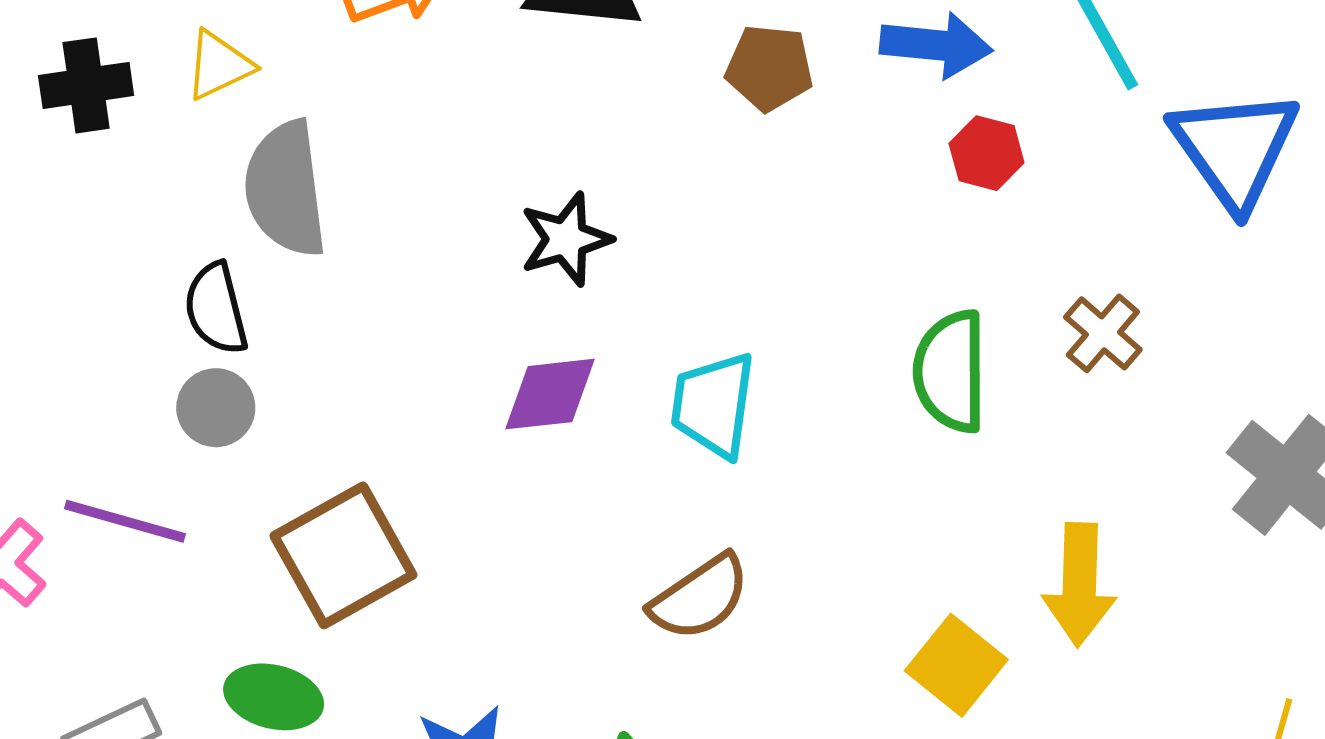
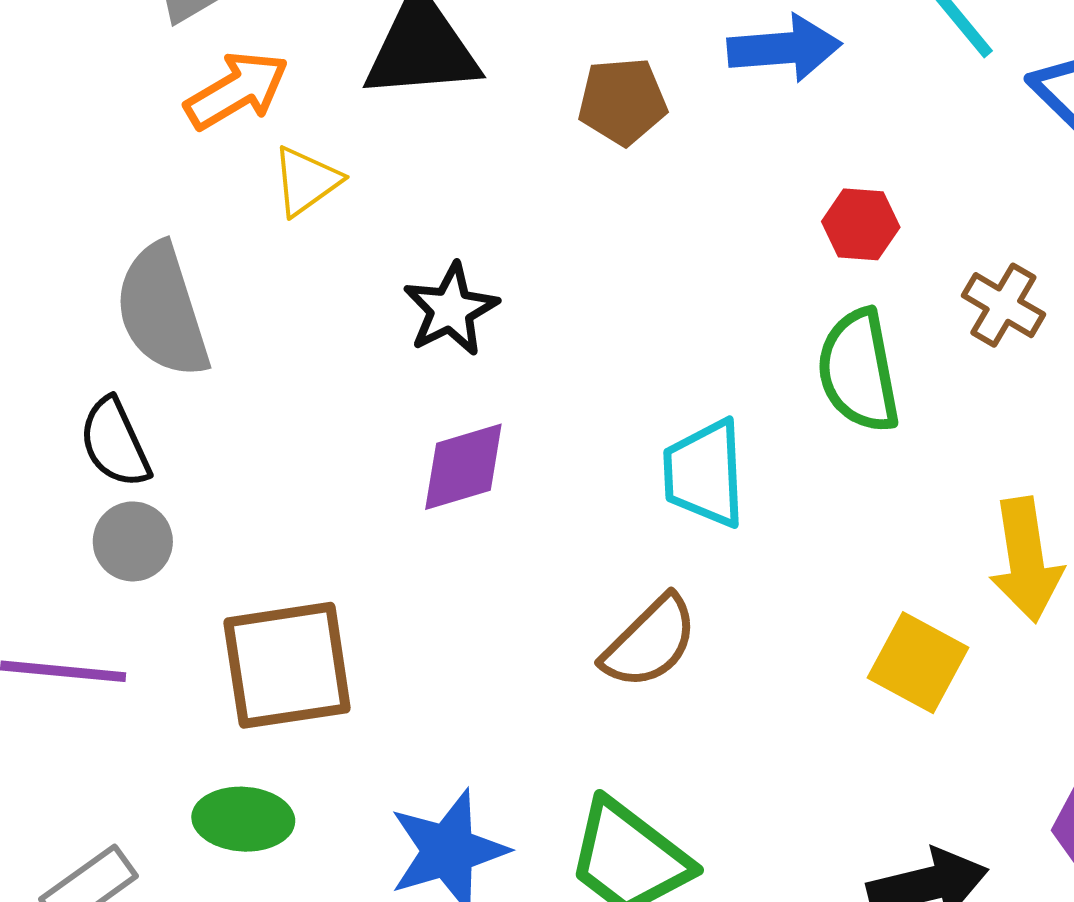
yellow triangle: (219, 65) -> (306, 181), moved
red hexagon: (987, 153) -> (861, 224), moved
cyan trapezoid: (713, 405) -> (704, 473), moved
brown square: (343, 555) -> (287, 665), turned 31

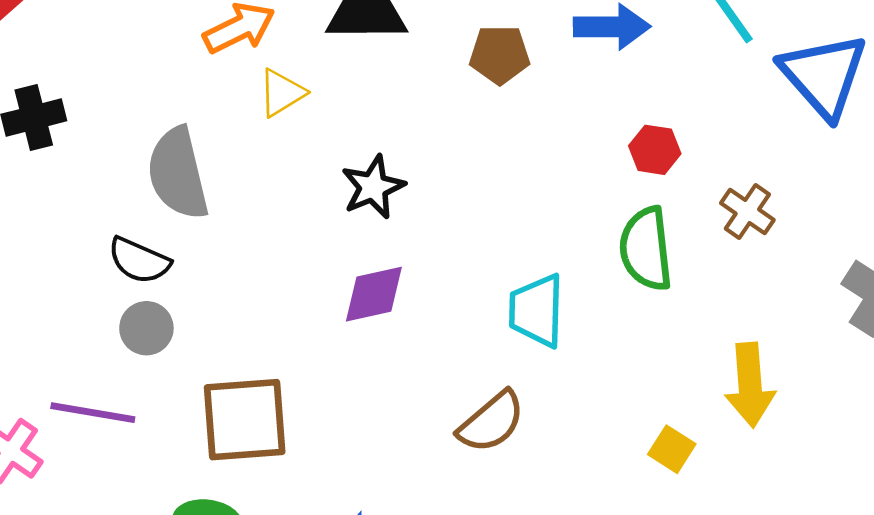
black semicircle: (115, 443) -> (139, 260), turned -46
yellow square: (918, 663) -> (672, 449), size x0.7

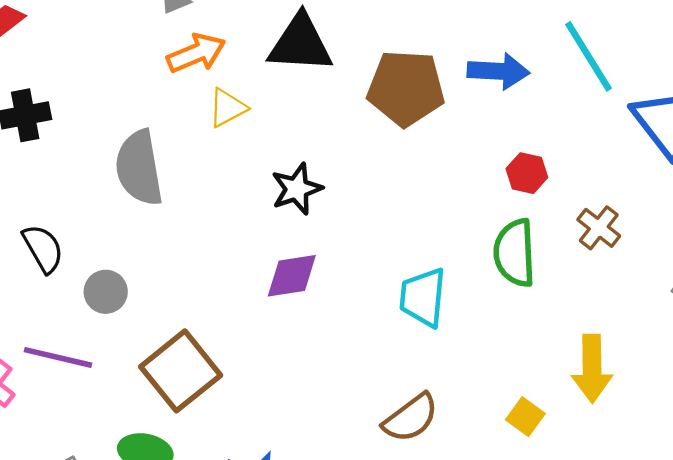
brown pentagon: (500, 55) -> (406, 88), size x1.6
black semicircle: (139, 260) -> (43, 249), moved, turned -147
brown square: (245, 420) -> (181, 371), turned -38
brown semicircle: (491, 422) -> (411, 418), moved

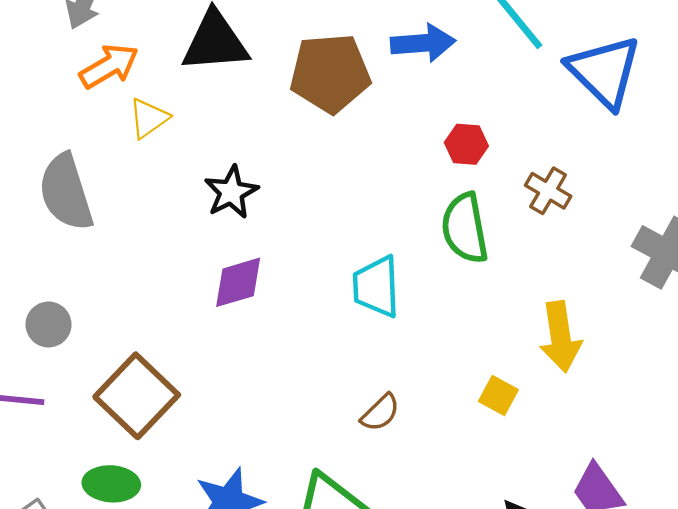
brown semicircle: (411, 418) -> (380, 413), size x0.7

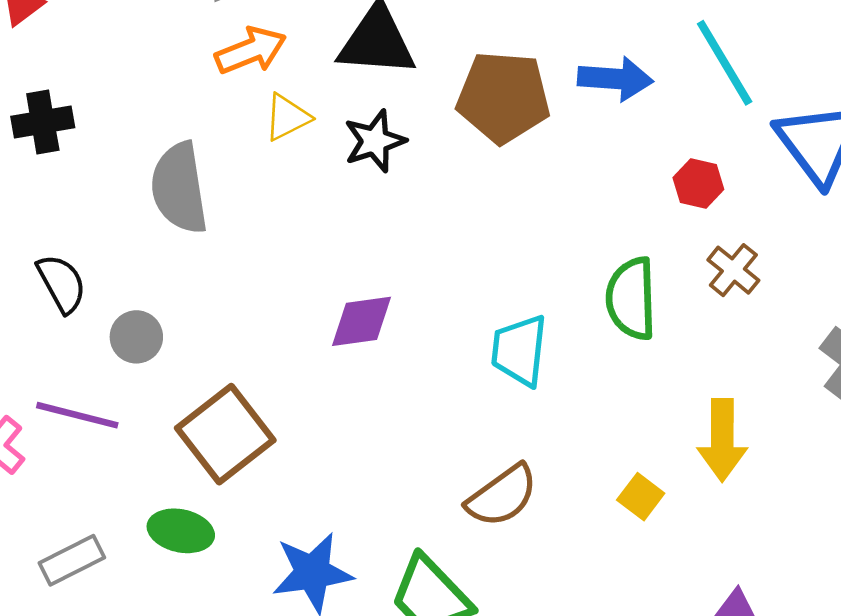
red hexagon: (466, 144) -> (698, 183), moved
black star: (231, 192) -> (375, 141), moved
brown semicircle: (380, 413) -> (502, 496), size x1.5

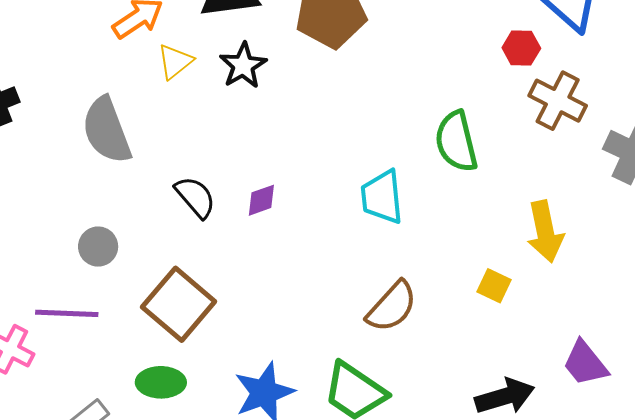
red hexagon: (698, 183) -> (521, 48), moved
brown cross: (733, 270) -> (558, 101), moved, size x1.4
black semicircle: (62, 283) -> (195, 197), moved
purple diamond: (362, 321) -> (261, 200), size x0.7

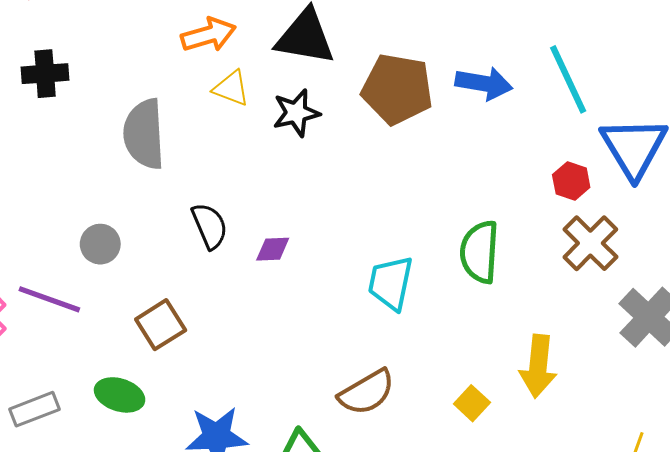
yellow triangle: (175, 62) -> (231, 88), turned 42
brown square: (179, 304) -> (161, 325), size x0.7

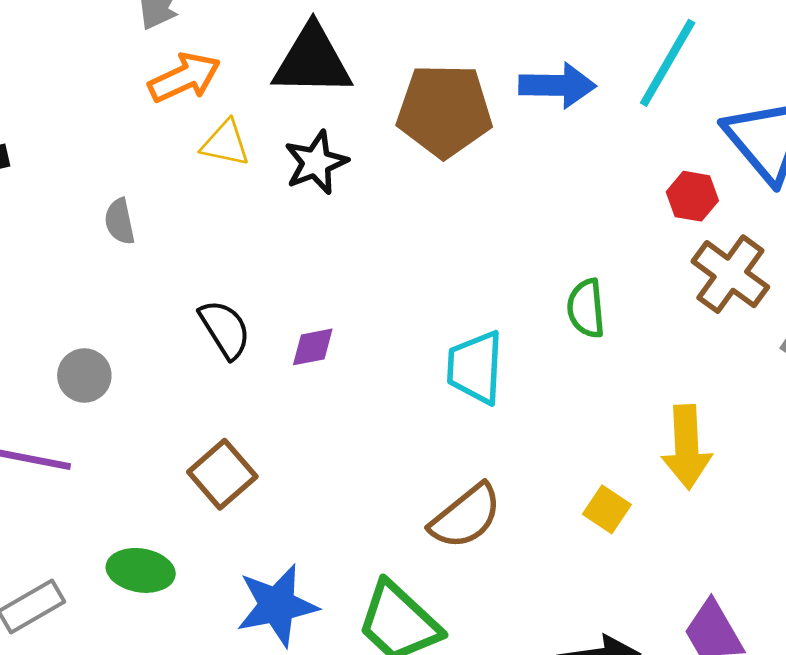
cyan line: (568, 79) -> (668, 63), turned 64
gray semicircle: (144, 134) -> (120, 221), size x0.5
green semicircle: (480, 252) -> (586, 308), size x0.7
brown square: (161, 325) -> (222, 474), moved

